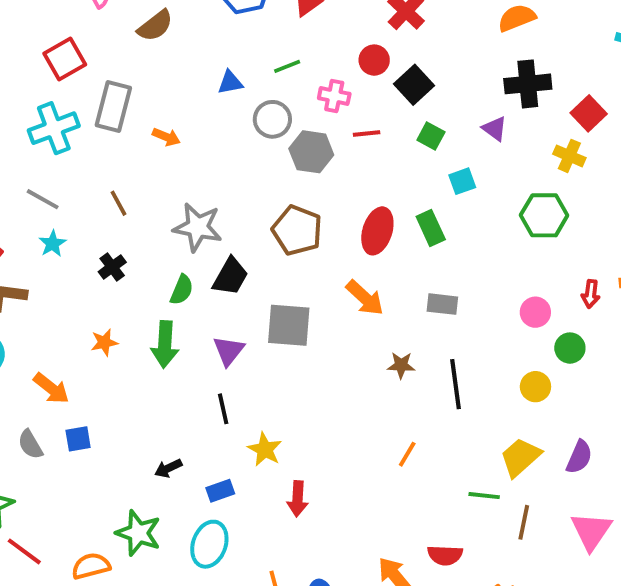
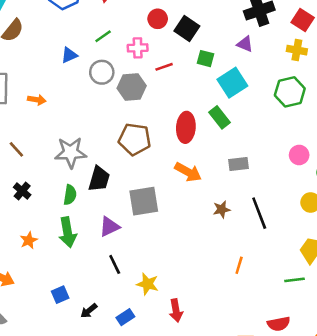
cyan square: (462, 181) -> (232, 83), size x1.6
purple triangle: (229, 351) -> (109, 227), turned 40
blue square: (78, 439) -> (60, 295), moved

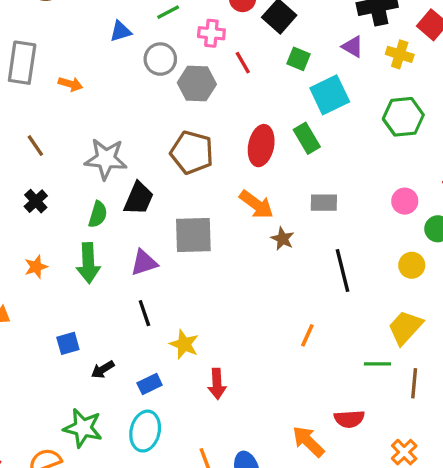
yellow cross: (297, 50) -> (400, 54), moved
red line: (164, 67) -> (243, 63), turned 72
brown star: (222, 209) -> (283, 239), moved, turned 30

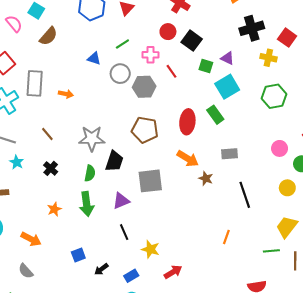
blue triangle: (121, 31) -> (94, 58), turned 40
purple triangle: (353, 47) -> (227, 58), moved
red arrow: (217, 384) -> (173, 272), turned -114

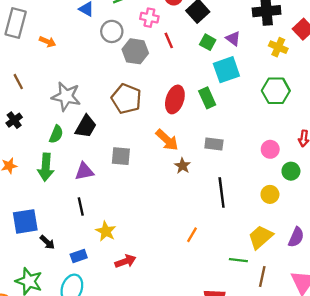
gray square: (150, 181) -> (121, 156), size x0.7
blue square: (78, 255) -> (25, 221), size x1.6
black arrow: (101, 269) -> (47, 242), turned -112

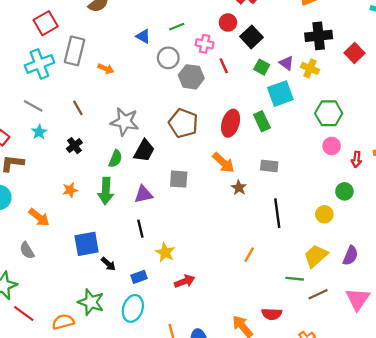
yellow cross: (278, 47) -> (310, 68), moved
pink circle: (270, 149) -> (332, 146), moved
brown line: (262, 276) -> (318, 294), turned 54

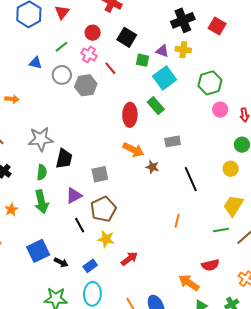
red circle: (228, 22) -> (93, 33), moved
pink cross: (205, 44) -> (89, 54), turned 35
brown pentagon: (183, 123) -> (103, 209), moved, turned -30

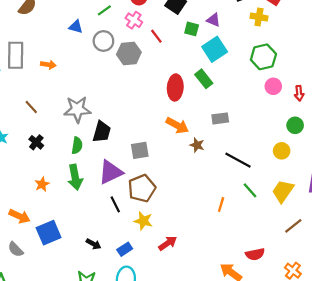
yellow cross: (183, 50) -> (259, 17), moved
black line: (191, 179) -> (238, 160), turned -40
purple triangle: (74, 196) -> (111, 172), size x1.4
green line: (221, 230) -> (250, 190), moved, turned 56
blue square: (38, 251) -> (49, 233), moved

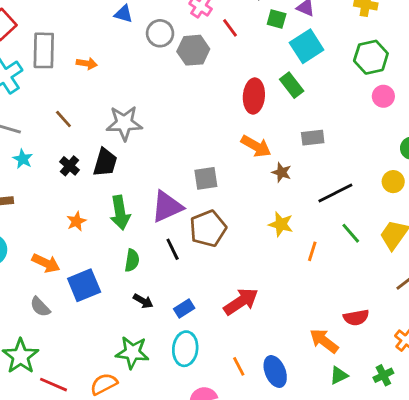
black trapezoid: (102, 132) -> (105, 162), moved
green semicircle: (77, 145) -> (132, 260), moved
black line: (238, 160) -> (335, 193), turned -56
yellow star: (143, 221) -> (281, 224), moved
red arrow: (168, 243) -> (241, 302), size x1.4

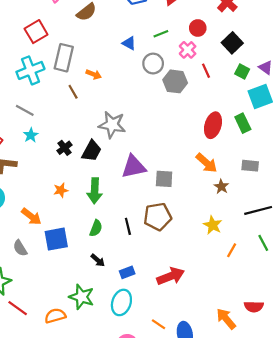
brown line: (63, 119) -> (73, 92), moved
purple triangle: (167, 207) -> (134, 167), moved
orange line: (239, 366) -> (158, 324), turned -40

